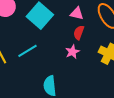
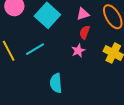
pink triangle: (77, 13) -> (83, 14), turned -32

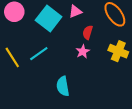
pink triangle: (83, 14) -> (75, 12), moved

